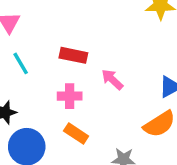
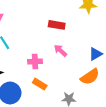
red rectangle: (73, 55) -> (57, 25), moved

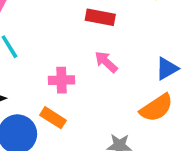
orange rectangle: (40, 84) -> (53, 118), moved

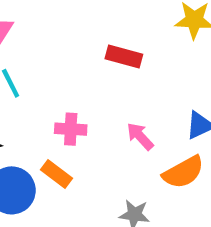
pink arrow: (106, 62) -> (140, 136), moved

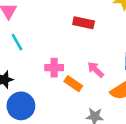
orange rectangle: (57, 174) -> (73, 84), moved

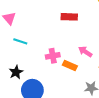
cyan line: (17, 42) -> (20, 41), turned -32

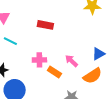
red rectangle: (69, 17) -> (45, 25), moved

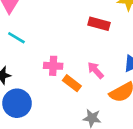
red rectangle: (45, 25) -> (99, 24), moved

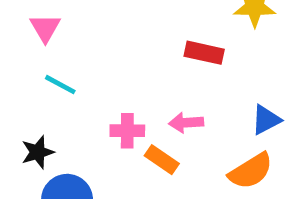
pink arrow: (96, 70) -> (186, 123), moved, turned -48

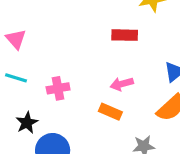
cyan line: (60, 85) -> (16, 78), moved
pink cross: (127, 131) -> (58, 88), moved

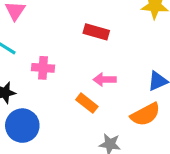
red rectangle: (125, 35) -> (96, 32), moved

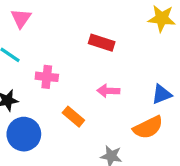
orange rectangle: (87, 103) -> (73, 117), moved

